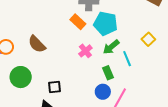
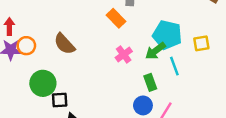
cyan pentagon: (105, 24) -> (167, 35), moved
yellow square: (148, 39) -> (201, 43), turned 32
black square: (55, 87) -> (60, 100), moved

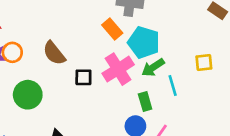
cyan pentagon: (167, 35) -> (144, 42), moved
pink cross: (124, 55) -> (118, 69), size x1.6
black square: (60, 100) -> (83, 77), moved

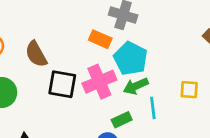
orange rectangle: (112, 29) -> (100, 39), turned -35
black square: (83, 77) -> (62, 84), size x1.5
green rectangle: (145, 101) -> (122, 120), turned 72

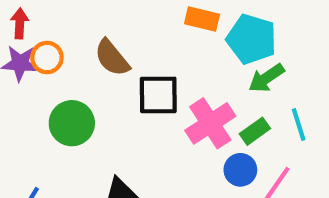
pink cross: (99, 82) -> (210, 123), moved
cyan line: (153, 108) -> (299, 124), moved

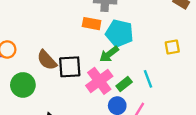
brown semicircle: (112, 58) -> (47, 60), moved
green arrow: (266, 78) -> (109, 54), moved

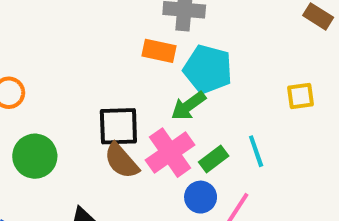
brown semicircle: (47, 60) -> (121, 161), moved

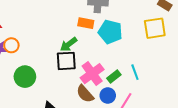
yellow square: (300, 96) -> (155, 28), moved, size x1.6
green arrow: (188, 106) -> (69, 44), moved
brown semicircle: (121, 161) -> (85, 94), moved

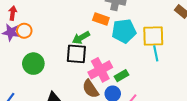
yellow square: (155, 28) -> (153, 36), moved
cyan pentagon: (110, 32) -> (124, 31), turned -30
cyan line: (135, 72) -> (156, 53), moved

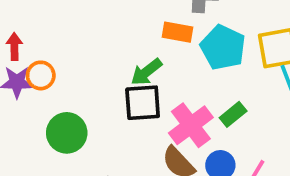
cyan pentagon: (124, 31) -> (223, 47), turned -30
green rectangle: (121, 76) -> (233, 114), moved

